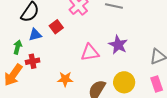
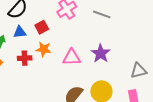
red cross: (33, 61) -> (25, 58), moved
orange star: (65, 79) -> (44, 49), moved

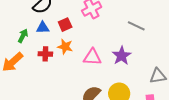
gray line: (102, 14) -> (136, 26), moved

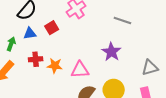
orange star: (65, 47) -> (55, 66), moved
pink triangle: (92, 57) -> (80, 70), moved

